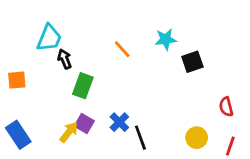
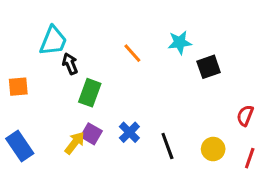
red semicircle: (226, 107) -> (245, 116), turned 36
black line: (140, 138) -> (167, 146), moved

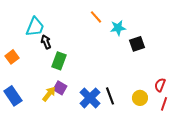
orange line: (132, 53) -> (96, 17), moved
orange square: (18, 87) -> (12, 57), turned -32
red semicircle: (245, 116) -> (160, 85), moved
blue cross: (129, 132) -> (90, 98), moved, size x1.5

